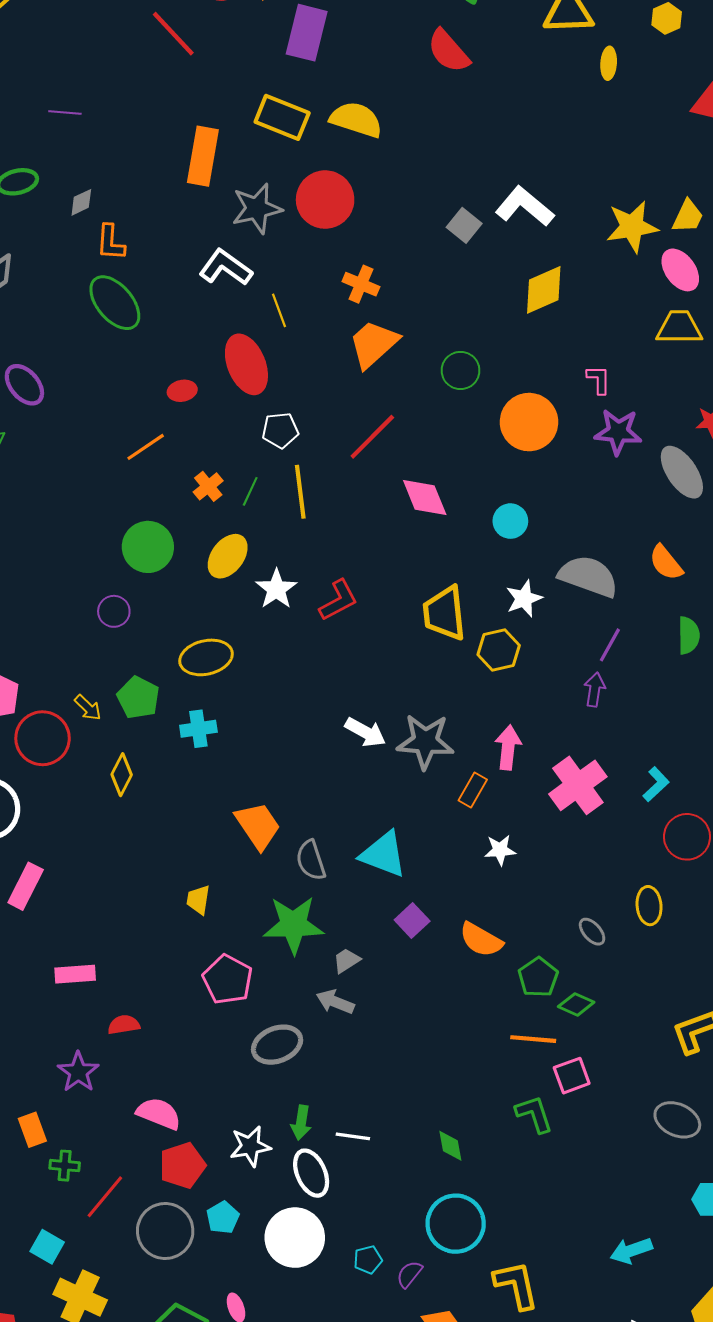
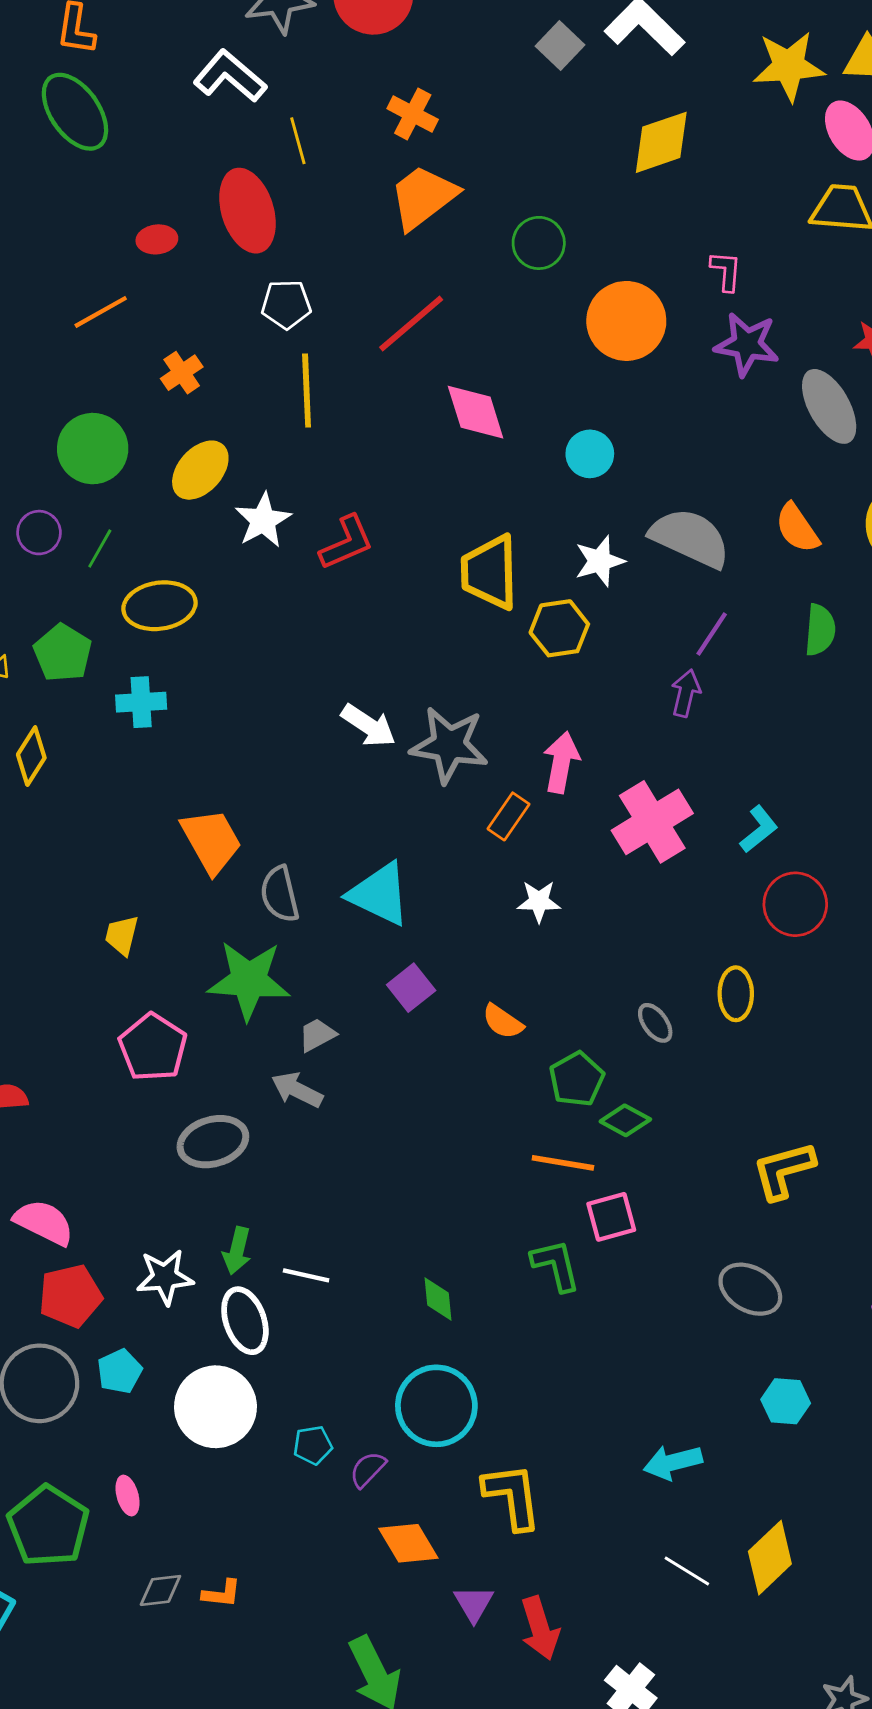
green line: (250, 491) -> (100, 548), moved
orange semicircle: (481, 940) -> (503, 1021), size x0.7

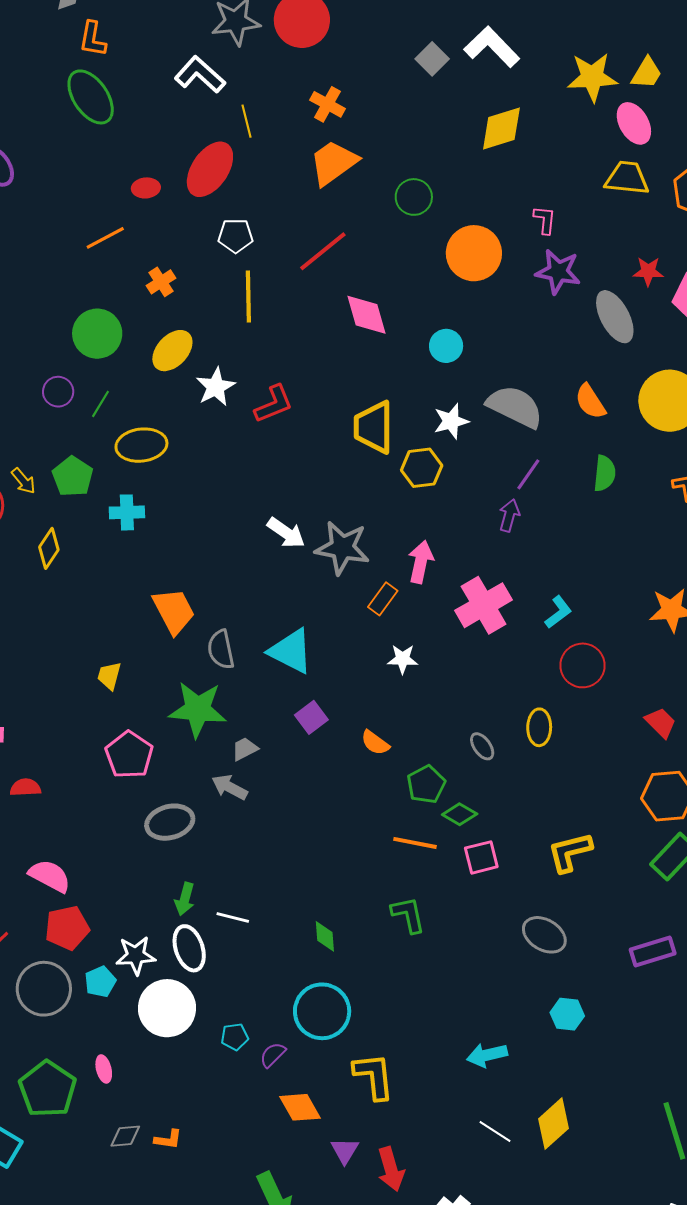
red ellipse: (247, 211) -> (210, 169), turned 50
pink square: (611, 1217) -> (481, 857), moved
white star: (165, 1277) -> (136, 955), moved

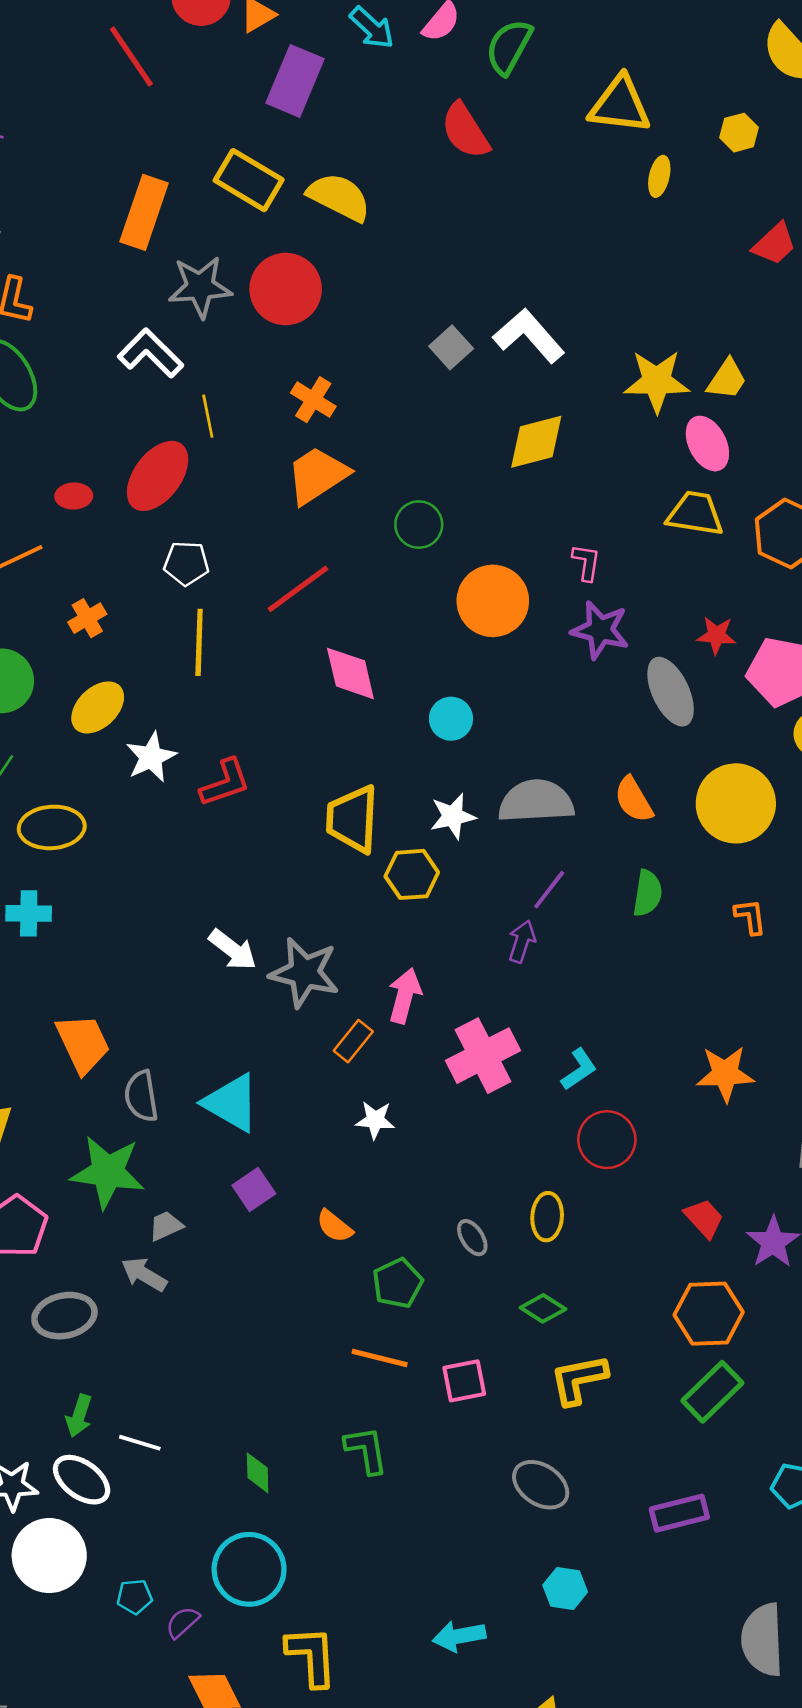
gray semicircle: (515, 407) -> (536, 801), turned -32
green diamond: (460, 814) -> (543, 1308), moved
white ellipse: (189, 948) -> (82, 1480), turned -39

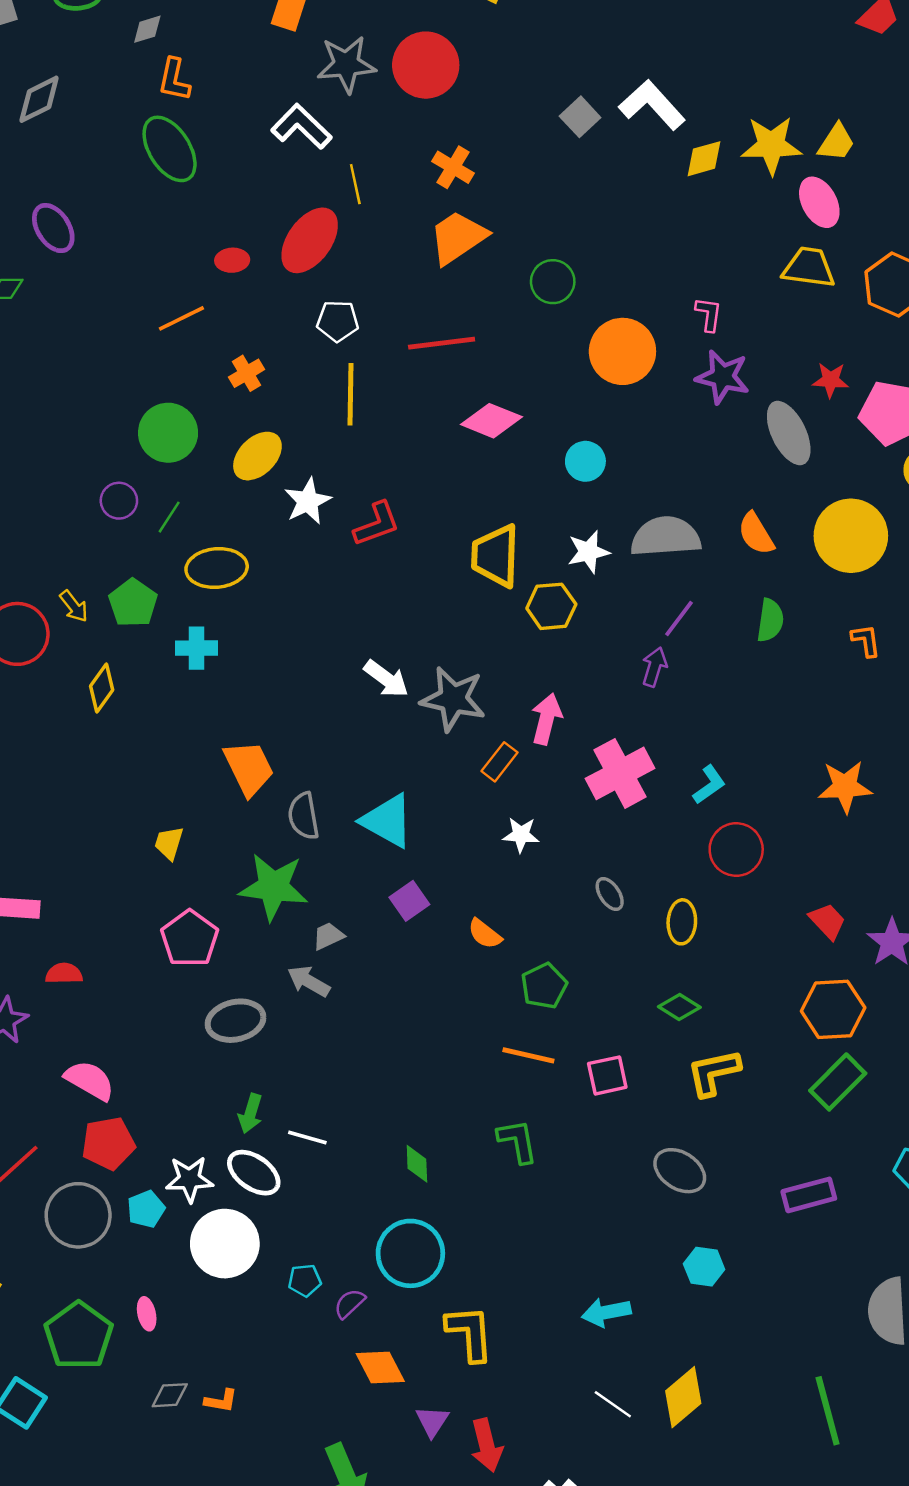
yellow diamond: (536, 442) -> (704, 159), moved, size x0.7
red line: (298, 589) -> (442, 343), turned 30
pink diamond: (350, 673) -> (491, 421), turned -54
gray ellipse: (472, 1238) -> (610, 894), moved

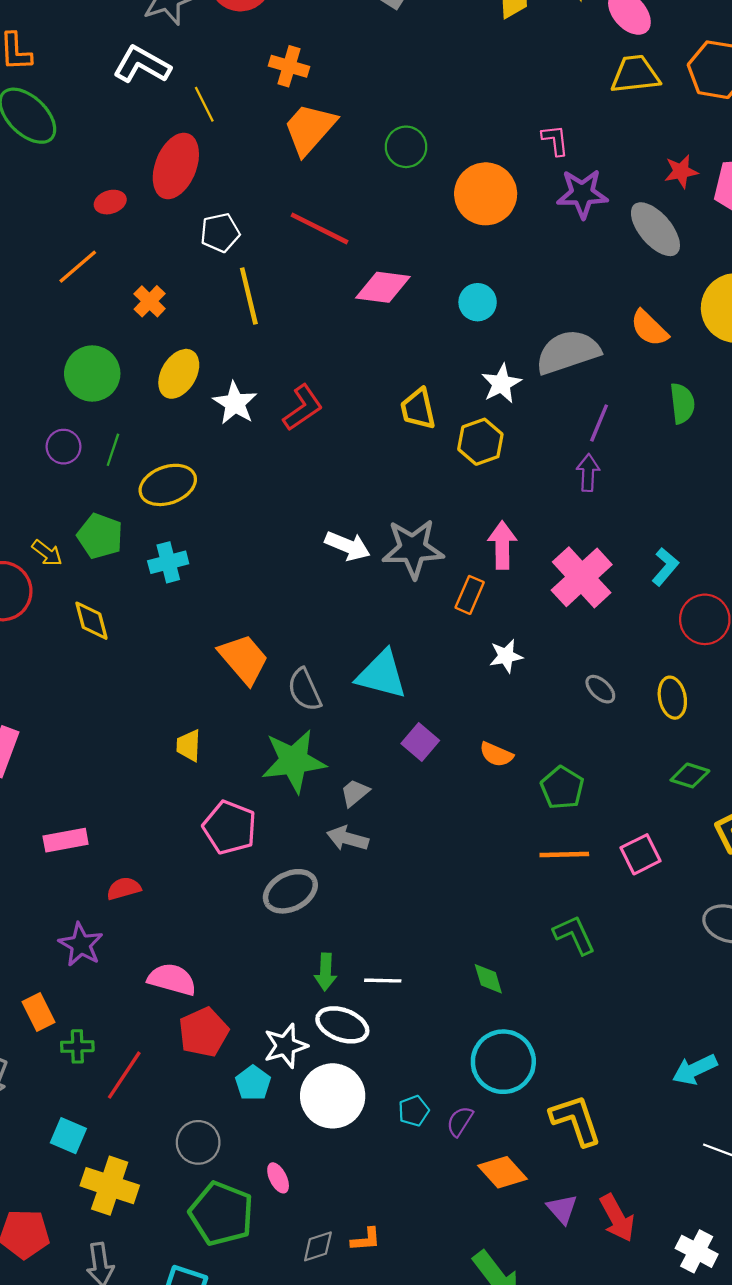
red line: (442, 343) -> (320, 228), turned 48
yellow trapezoid: (495, 556) -> (418, 409), size x0.7
yellow diamond: (102, 688) -> (91, 621), turned -36
gray circle: (78, 1215) -> (198, 1142), moved, size x0.7

